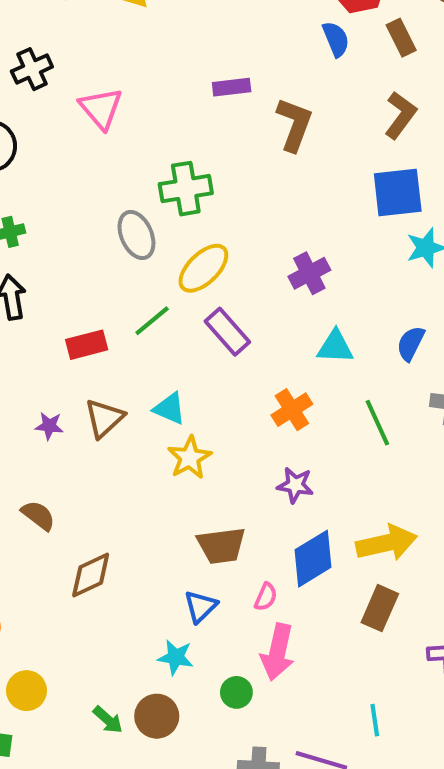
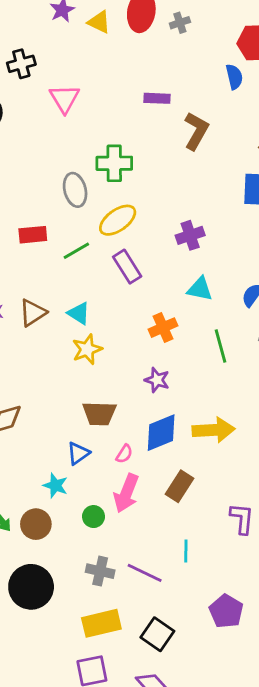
red rectangle: (87, 345) -> (33, 235), moved
brown rectangle: (380, 608) -> (179, 486), moved

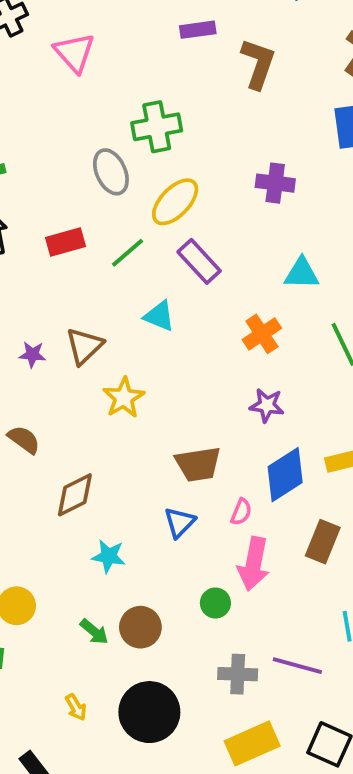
purple cross: (190, 235) -> (275, 183), moved, turned 36
cyan triangle: (79, 313) -> (159, 316), moved
yellow star: (87, 349) -> (124, 398), moved
cyan star: (55, 486) -> (109, 556), moved

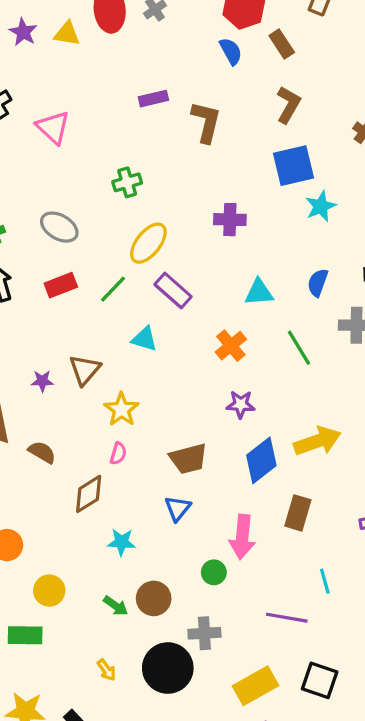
green cross: (157, 127) -> (127, 182), size x0.7
gray ellipse: (111, 172) -> (59, 227), moved, turned -30
pink semicircle: (241, 512) -> (118, 453), moved
gray cross: (238, 674) -> (204, 633), moved

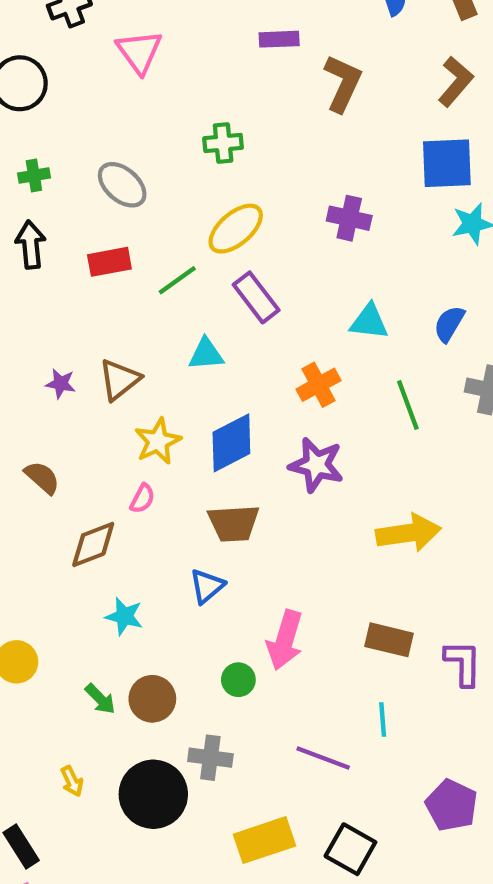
cyan triangle: (144, 339) -> (206, 354), turned -32
purple star: (241, 404) -> (316, 465), size x1.4
blue diamond: (261, 460) -> (231, 443), moved
brown rectangle: (298, 513) -> (389, 640), moved, turned 76

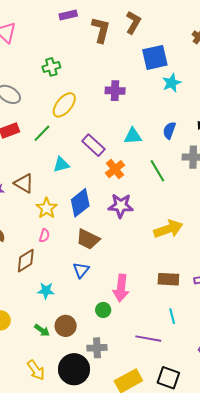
brown L-shape: (456, 82) -> (133, 22), moved
purple rectangle: (256, 297) -> (93, 145), moved
brown triangle: (119, 380) -> (24, 183), turned -40
brown trapezoid: (234, 523) -> (88, 239), turned 40
yellow arrow: (72, 781) -> (36, 370), size x1.5

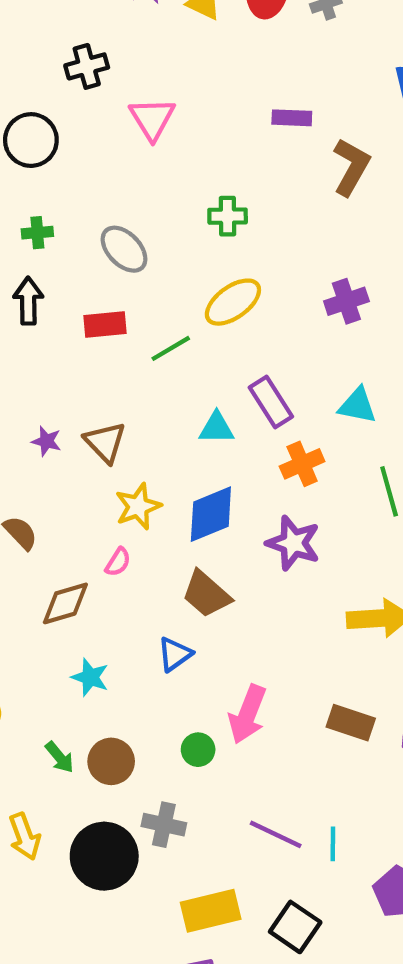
purple cross: (115, 91) -> (346, 301), turned -36
cyan triangle: (61, 164) -> (216, 428), moved
cyan line: (172, 316) -> (333, 844), moved

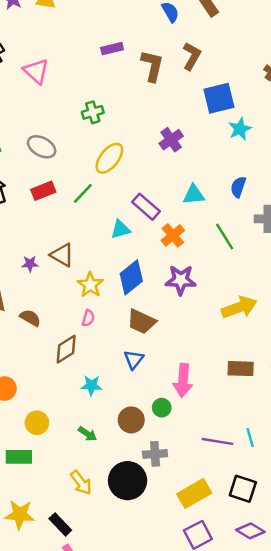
brown circle: (111, 761) -> (131, 420), moved

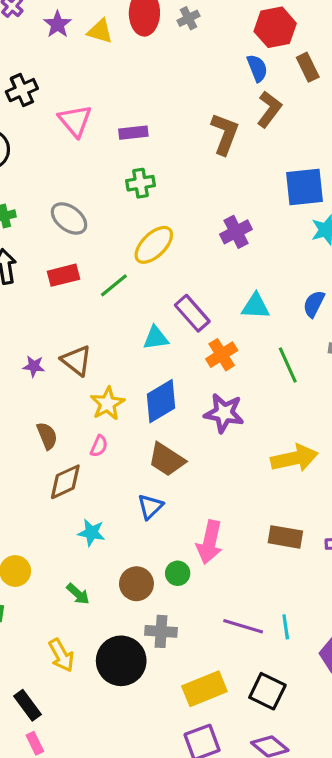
purple rectangle: (112, 49) -> (133, 133), moved
brown L-shape: (192, 56) -> (269, 109), moved
brown semicircle: (30, 318) -> (47, 436), moved, turned 30

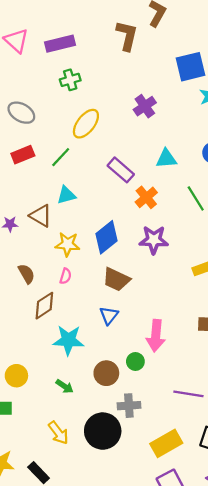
purple rectangle: (133, 133) -> (60, 44), size x1.4
cyan triangle: (156, 338) -> (66, 195), moved
yellow star: (107, 404) -> (68, 244), turned -30
cyan star: (91, 533) -> (68, 340), size x1.5

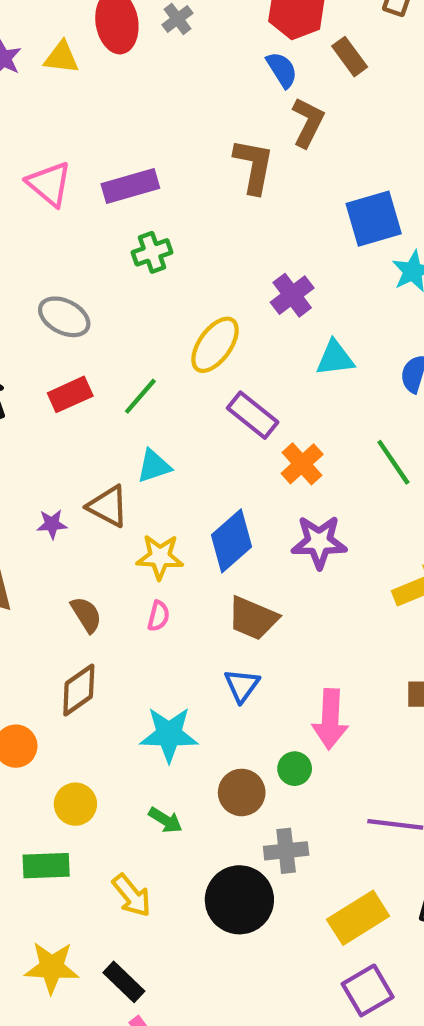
yellow ellipse: (86, 124) -> (215, 345), moved
cyan triangle: (166, 159) -> (335, 358), moved
brown diamond: (44, 306) -> (79, 690), moved
yellow arrow: (58, 433) -> (132, 895), moved

